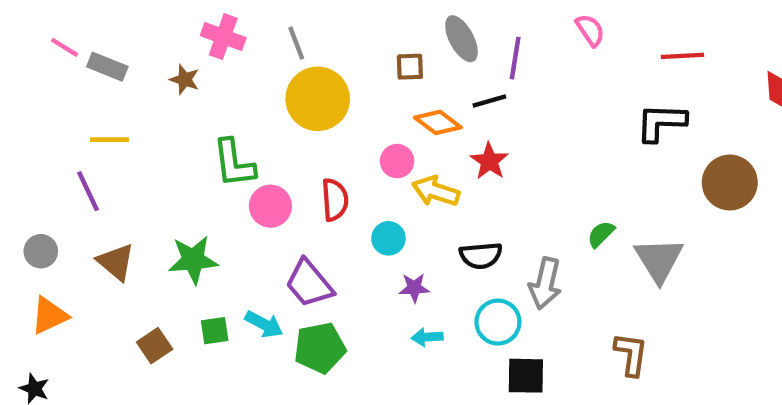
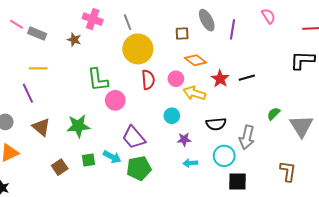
black line: (489, 101) -> (247, 78), moved
red semicircle: (335, 200) -> (148, 80), moved

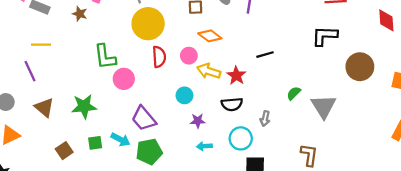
red star: (220, 79) -> (236, 76), moved
gray arrow: (247, 137) -> (265, 119), size x0.6

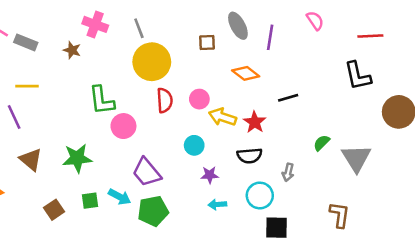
orange diamond: (210, 36) -> (246, 73), moved
black L-shape: (325, 36) -> (358, 76), turned -104

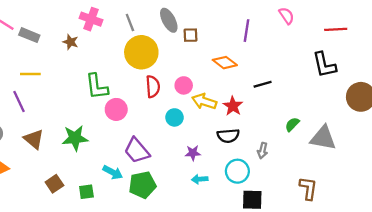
gray ellipse: (238, 26) -> (169, 20), moved
cyan circle: (194, 145) -> (174, 117), moved
gray triangle: (356, 158) -> (323, 138), turned -48
green square: (90, 201) -> (86, 192), moved

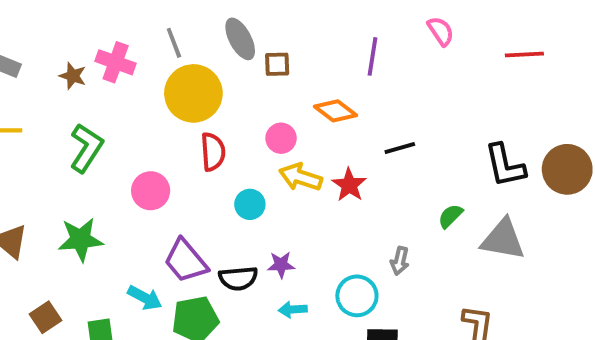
pink cross: (91, 19) -> (116, 62), moved
black L-shape: (324, 65) -> (505, 165), moved
pink circle: (184, 85) -> (281, 138), moved
green L-shape: (97, 87) -> (86, 148), moved, turned -140
black semicircle: (228, 136) -> (238, 278), moved

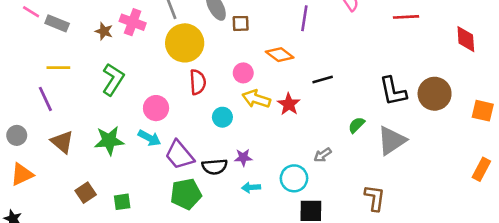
gray triangle: (503, 239) -> (392, 141), turned -44
gray arrow: (400, 261) -> (323, 155), turned 42
cyan arrow: (145, 298) -> (150, 138), moved

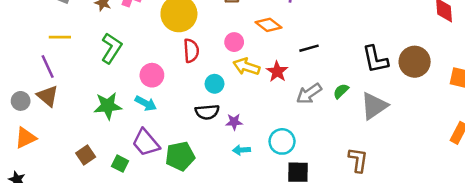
brown triangle: (62, 142) -> (48, 96), moved
purple trapezoid: (179, 155) -> (146, 143), moved
gray arrow: (323, 155) -> (309, 94), moved, size x1.5
black semicircle: (215, 167) -> (207, 112), moved
green square: (122, 202) -> (120, 164), turned 35

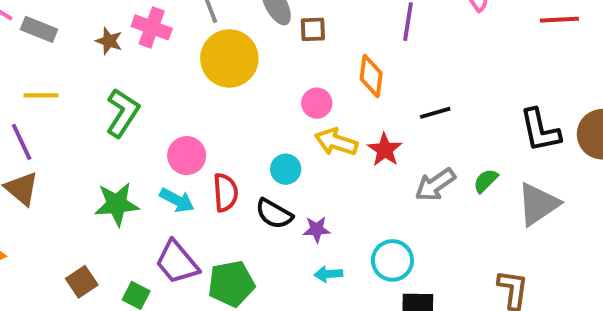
orange diamond: (269, 25) -> (371, 76), turned 60
red semicircle: (191, 51) -> (225, 192), moved
black semicircle: (207, 112) -> (274, 214), turned 35

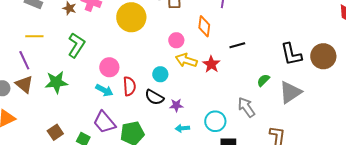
gray arrow: (435, 185) -> (246, 107), moved, turned 90
green star: (117, 204) -> (56, 82), moved

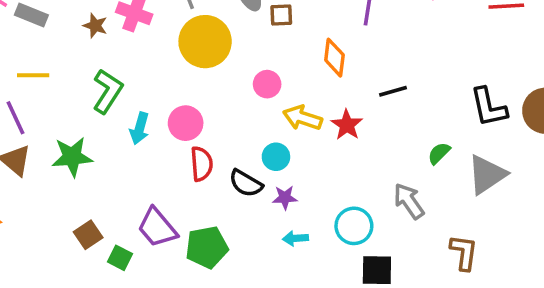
pink circle: (176, 40) -> (267, 84), moved
pink circle: (109, 67) -> (186, 123), moved
cyan circle: (160, 74) -> (276, 157), moved
cyan arrow: (104, 90) -> (140, 128), moved, turned 78
brown square: (55, 132) -> (88, 235), moved

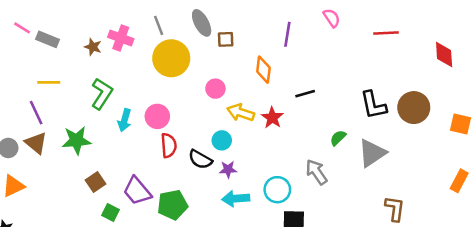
brown square: (88, 235) -> (95, 182), moved
cyan arrow: (295, 238) -> (236, 199), size x1.5
brown L-shape: (464, 252) -> (395, 209), moved

